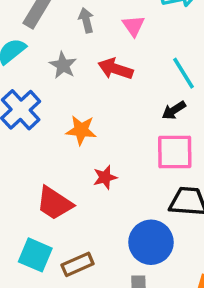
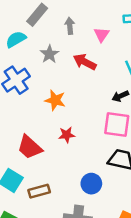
blue circle: (151, 242) -> (91, 184), size x0.7

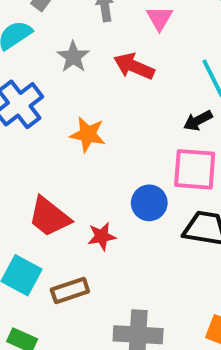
red star: (67, 135) -> (102, 236), moved
blue circle: (91, 184) -> (149, 203), moved

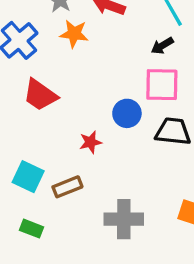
orange star: (88, 134) -> (74, 34), moved
red trapezoid: (49, 217) -> (40, 95), moved

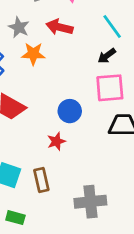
blue circle: (127, 113) -> (70, 111), moved
brown rectangle: (67, 187) -> (41, 180), turned -75

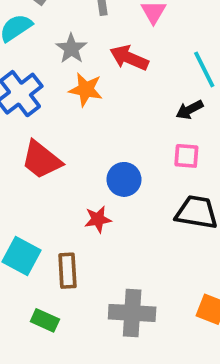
pink square: (110, 88) -> (186, 156), size x0.6
green rectangle: (15, 218) -> (45, 320), moved

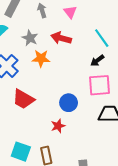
pink square: (186, 156) -> (100, 85), size x1.6

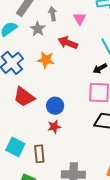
gray star: (30, 38) -> (38, 29), moved
blue circle: (69, 103) -> (55, 106), moved

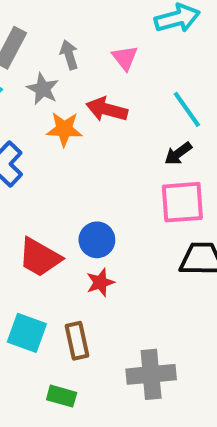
orange star: (46, 60) -> (64, 129), moved
red trapezoid: (24, 97) -> (40, 257), moved

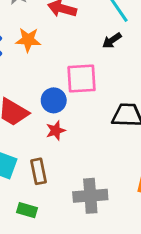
orange star: (64, 129) -> (28, 40), moved
pink square: (182, 202) -> (82, 79), moved

